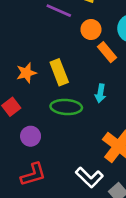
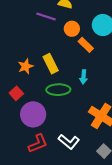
purple circle: (31, 136) -> (33, 114), size x1.6
white L-shape: (89, 177) -> (69, 142), moved

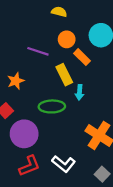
purple line: (46, 17) -> (38, 51), moved
yellow rectangle: (51, 64) -> (64, 75), moved

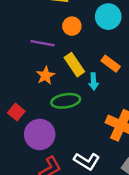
orange rectangle: (82, 57) -> (111, 64), moved
orange star: (16, 81) -> (45, 76), moved

